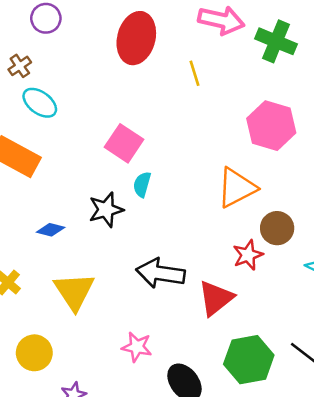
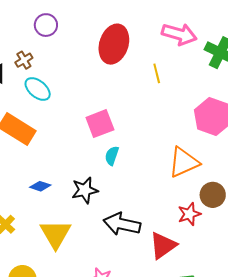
pink square: (124, 143) -> (100, 124), turned 32
black star: (106, 210) -> (85, 190), moved

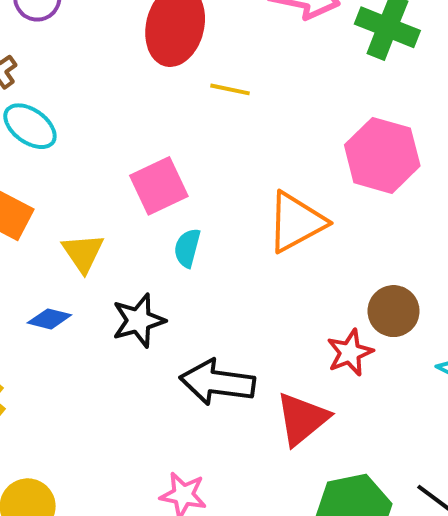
yellow line: (157, 73) -> (230, 89), moved, turned -60
orange triangle: (184, 162) -> (296, 222), moved
yellow triangle: (56, 234) -> (83, 253), moved, size x0.7

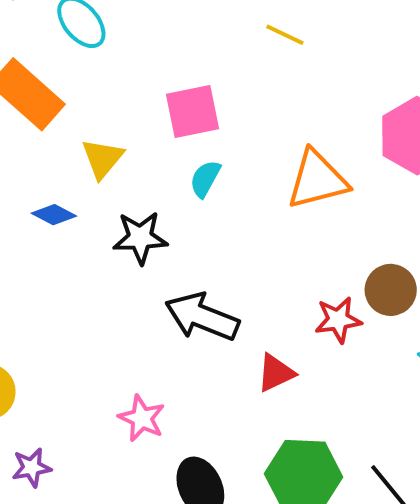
red triangle: (302, 419) -> (276, 373), size x0.7

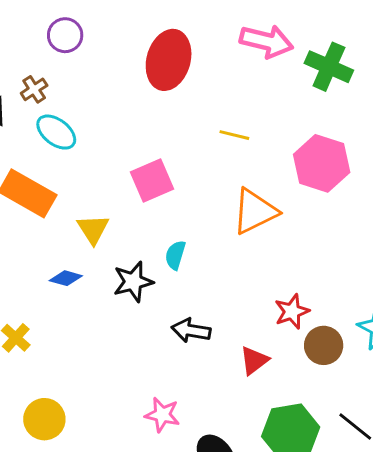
yellow line: (285, 35) -> (234, 135), moved
cyan semicircle: (205, 179) -> (175, 255), moved
brown circle: (391, 290) -> (324, 345), moved
black arrow: (202, 317) -> (191, 331), size x0.7

